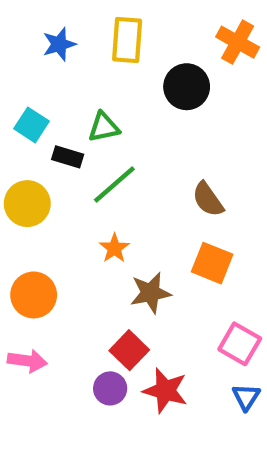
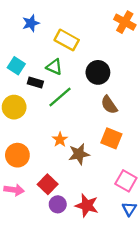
yellow rectangle: (127, 40) -> (67, 40), moved, turned -65
black circle: (187, 87) -> (98, 72), moved
green triangle: (104, 127) -> (54, 67), turned 36
orange star: (114, 248) -> (60, 140), moved
red square: (129, 350) -> (48, 184), moved

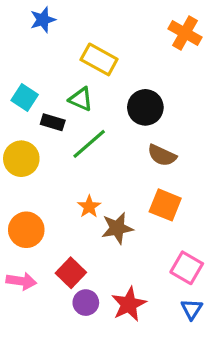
blue star: (31, 23) -> (43, 20), moved
brown semicircle: (109, 105) -> (162, 155), turned -30
red star: (87, 205) -> (129, 304), turned 30

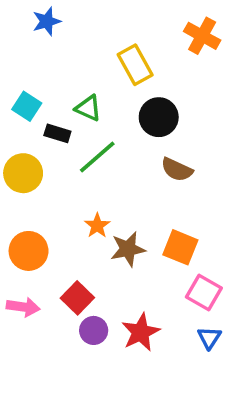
yellow rectangle: (99, 59) -> (135, 65), moved, turned 32
orange square: (165, 205) -> (180, 247), moved

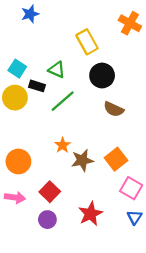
yellow circle: (23, 173) -> (15, 98), moved
orange square: (180, 247) -> (116, 159), turned 30
purple circle: (94, 330) -> (47, 220), moved

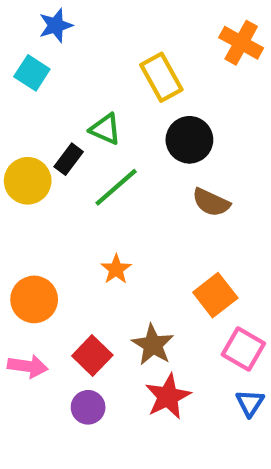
cyan square: (17, 69) -> (32, 73), moved
black rectangle: (37, 86) -> (69, 159), turned -70
brown star: (82, 160) -> (153, 345), moved, turned -30

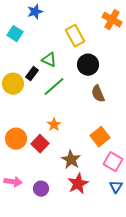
blue star: (56, 25) -> (35, 12), moved
brown semicircle: (211, 202) -> (98, 94), turned 42
red square: (92, 356) -> (40, 144), moved
pink arrow: (28, 366) -> (13, 182), moved

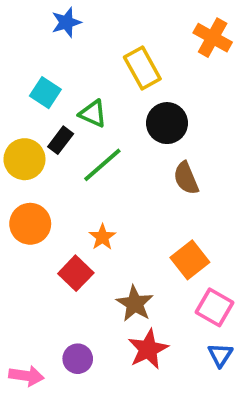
cyan square: (15, 34) -> (45, 93), moved
orange circle: (16, 139) -> (30, 224), moved
pink arrow: (13, 182) -> (26, 376), moved

